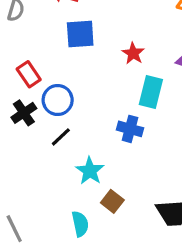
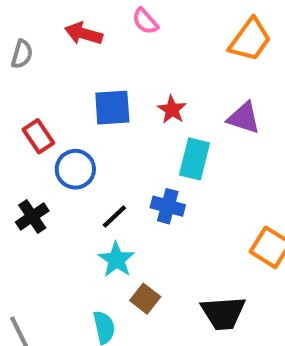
blue square: (80, 34) -> (112, 108), moved
black cross: (24, 113) -> (32, 216), moved
black line: (61, 137) -> (114, 216), moved

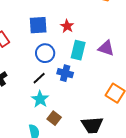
purple triangle: (244, 118) -> (106, 48), moved
blue circle: (75, 169) -> (45, 53), moved

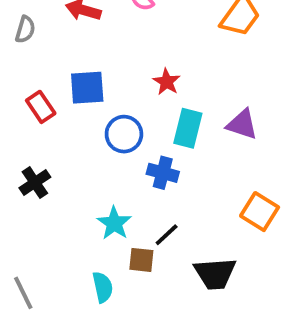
blue square: (38, 25) -> (87, 88), moved
black line: (39, 78) -> (167, 235), moved
brown square: (54, 118) -> (141, 260), turned -32

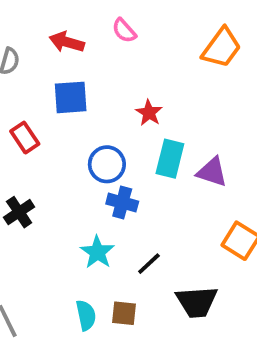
blue square: (87, 88) -> (71, 97), moved
purple triangle: (242, 124) -> (212, 172), moved
blue cross: (163, 173) -> (122, 203), moved
brown square: (141, 260) -> (124, 313), moved

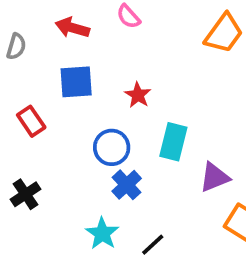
red star: (149, 113) -> (138, 95), moved
purple triangle: (212, 172) -> (215, 177), moved, turned -40
blue cross: (122, 203) -> (127, 185), turned 32

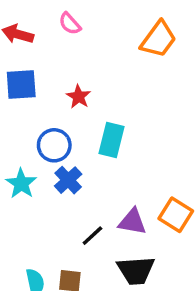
purple triangle: (215, 177) -> (132, 222), moved, turned 32
cyan star: (102, 233) -> (21, 184), moved

